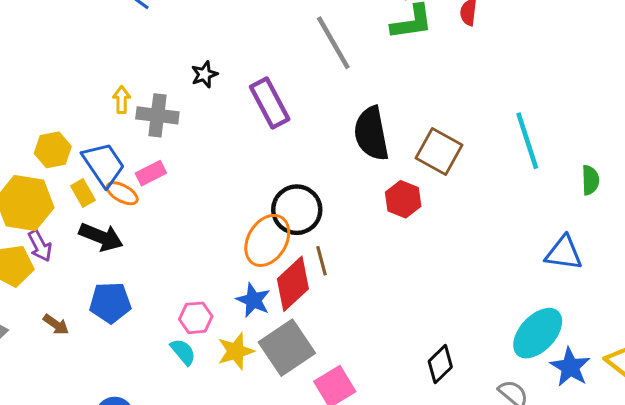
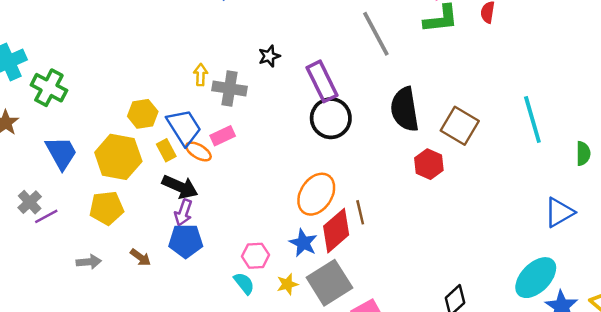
black circle: (297, 210) -> (331, 118), moved
purple arrow: (40, 246) -> (183, 213), moved, turned 45
blue triangle: (564, 253) -> (559, 212), turned -40
yellow star: (236, 351) -> (287, 284), size x0.7

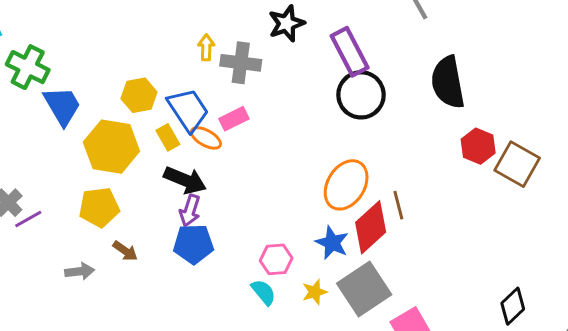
black star: (269, 56) -> (287, 23), size x1.4
brown square: (460, 126) -> (517, 164), moved
blue trapezoid: (61, 153) -> (62, 106), moved
brown arrow: (141, 257) -> (125, 251), moved

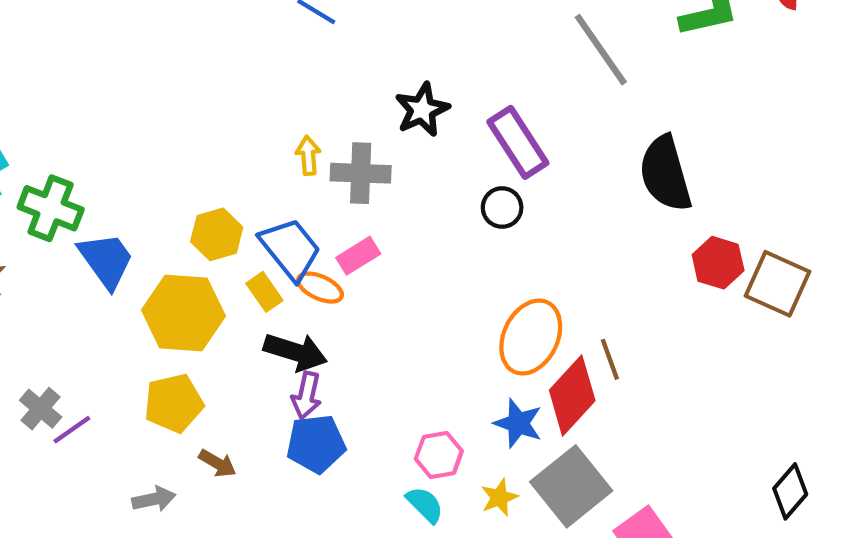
black circle: (361, 95) -> (502, 208), moved, size x0.6

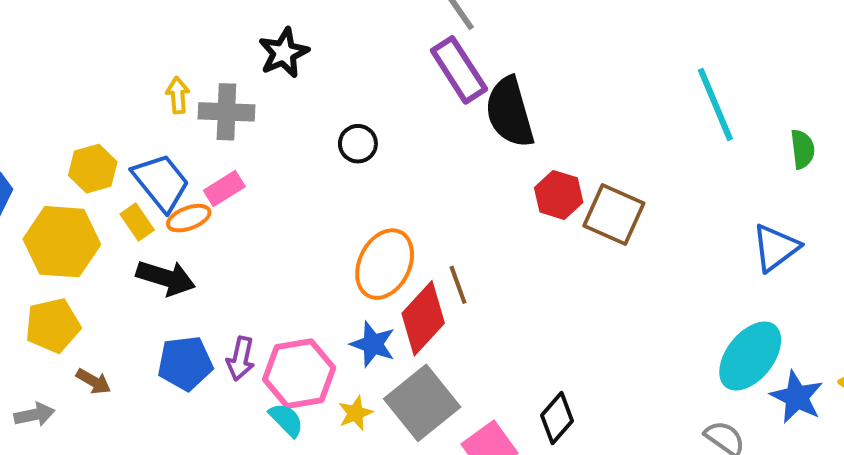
purple rectangle: (518, 142) -> (459, 70), moved
orange ellipse: (320, 288) -> (189, 218), turned -45
purple arrow: (306, 396) -> (241, 359), moved
pink hexagon: (439, 455) -> (299, 374), size x1.6
black diamond: (790, 491) -> (557, 418), moved

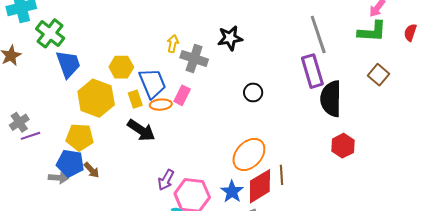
pink rectangle: (224, 188) -> (182, 95), turned -48
brown square: (614, 215) -> (378, 75), moved, size x0.7
blue pentagon: (185, 363) -> (70, 163), moved

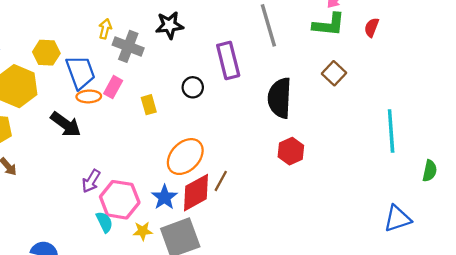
purple rectangle: (312, 71) -> (228, 60), moved
yellow rectangle: (135, 99) -> (149, 105), moved
brown line: (282, 175) -> (221, 181), turned 30

